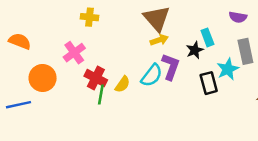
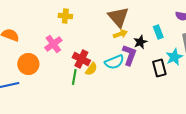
black star: (195, 50) -> (140, 42), moved
cyan semicircle: (152, 75) -> (114, 62), turned 30
red cross: (96, 78) -> (81, 59), moved

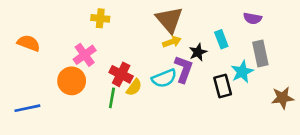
orange circle: (28, 64) -> (72, 81), moved

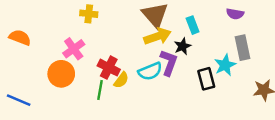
cyan rectangle: (221, 39) -> (193, 25), moved
yellow arrow: (172, 42) -> (158, 36), size x1.5
blue line: (27, 108) -> (19, 100), turned 35

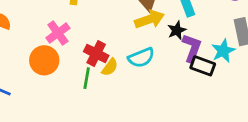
purple L-shape: (169, 63) -> (192, 48), moved
black rectangle: (206, 79) -> (203, 66), turned -55

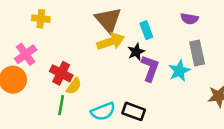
cyan semicircle: (141, 58) -> (103, 111), moved
black rectangle: (203, 66) -> (134, 111), moved
green line: (87, 78) -> (61, 105), moved

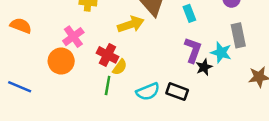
yellow arrow: (111, 42) -> (131, 24), moved
black star: (136, 52) -> (204, 67), moved
cyan star: (179, 71) -> (221, 52), turned -30

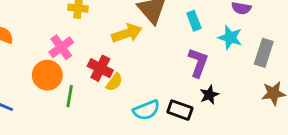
gray rectangle: (238, 35) -> (264, 53), moved, turned 30
cyan star: (221, 52) -> (230, 37), moved
black star: (204, 67) -> (209, 95), moved
green line: (108, 85) -> (70, 96), moved

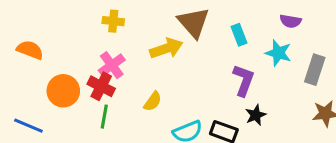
pink cross: (61, 47) -> (112, 65), moved
red cross: (100, 68) -> (101, 86), moved
orange circle: (47, 75) -> (63, 91), moved

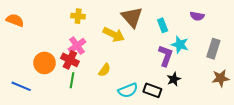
yellow arrow: (166, 48) -> (114, 34), turned 45
orange semicircle: (30, 50) -> (15, 20), moved
cyan star: (278, 53) -> (180, 45), moved

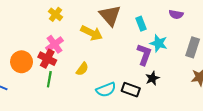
yellow cross: (78, 16) -> (56, 14), turned 32

